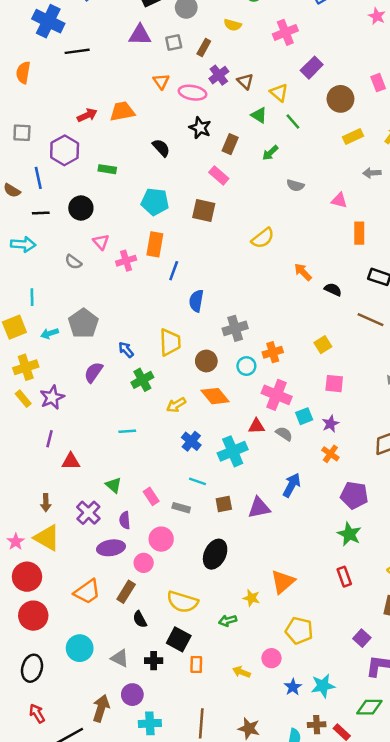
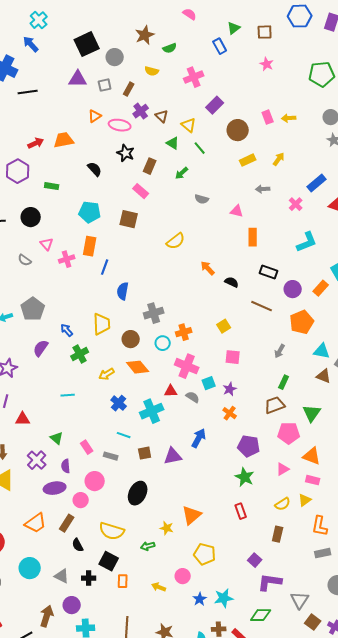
orange triangle: (161, 81) -> (95, 116), turned 32

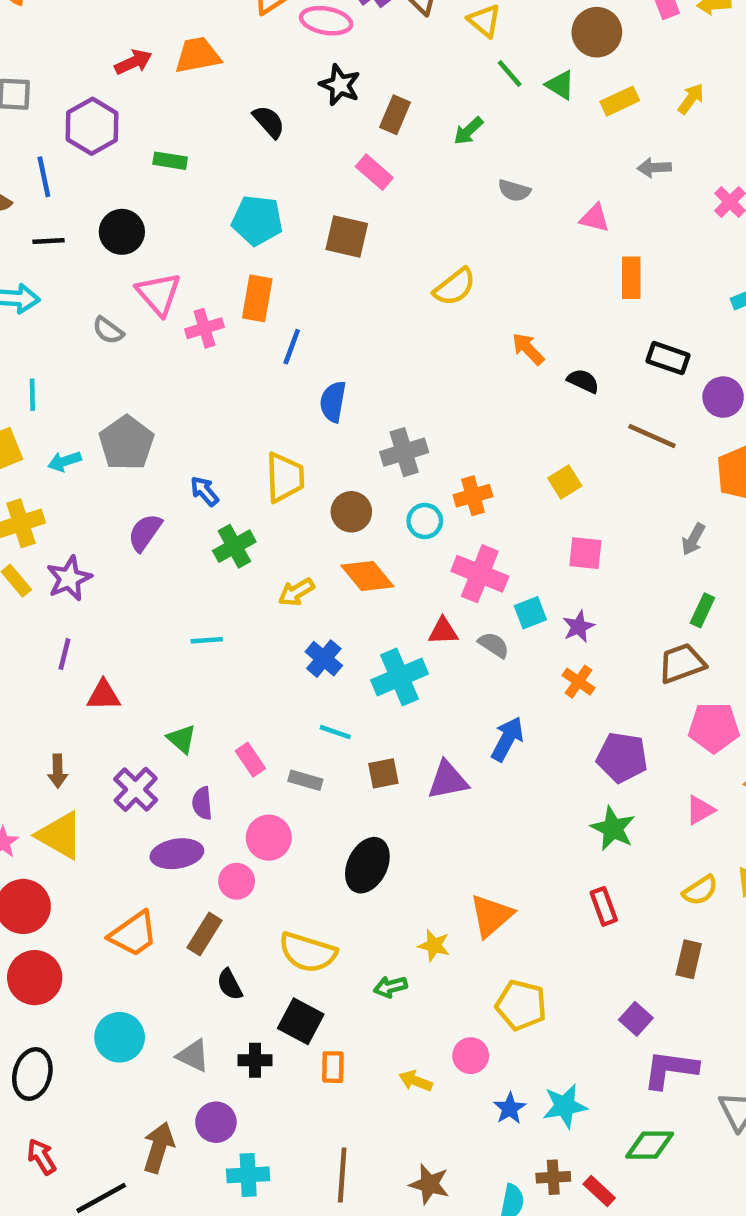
green triangle: (173, 143) -> (560, 85), moved
pink triangle: (47, 244) -> (159, 294), size x1.5

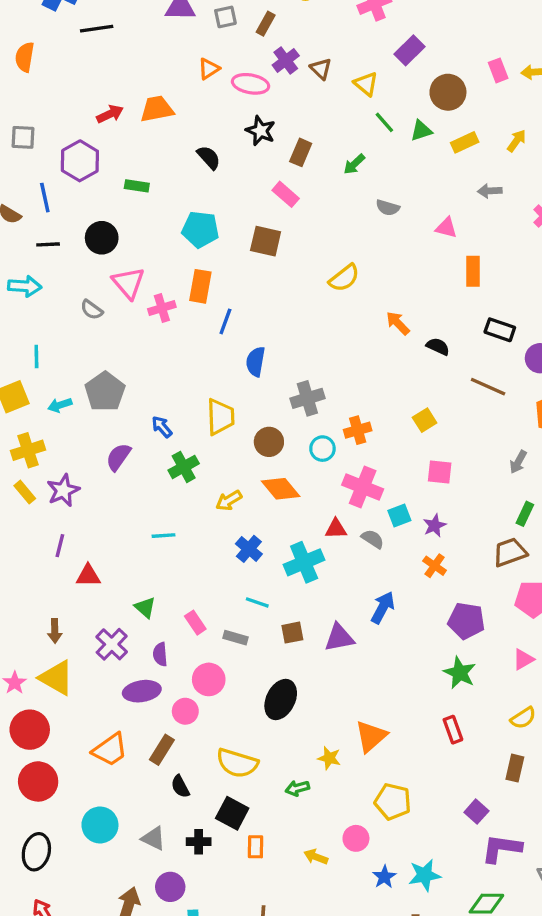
green triangle: (560, 85) -> (421, 131), turned -50

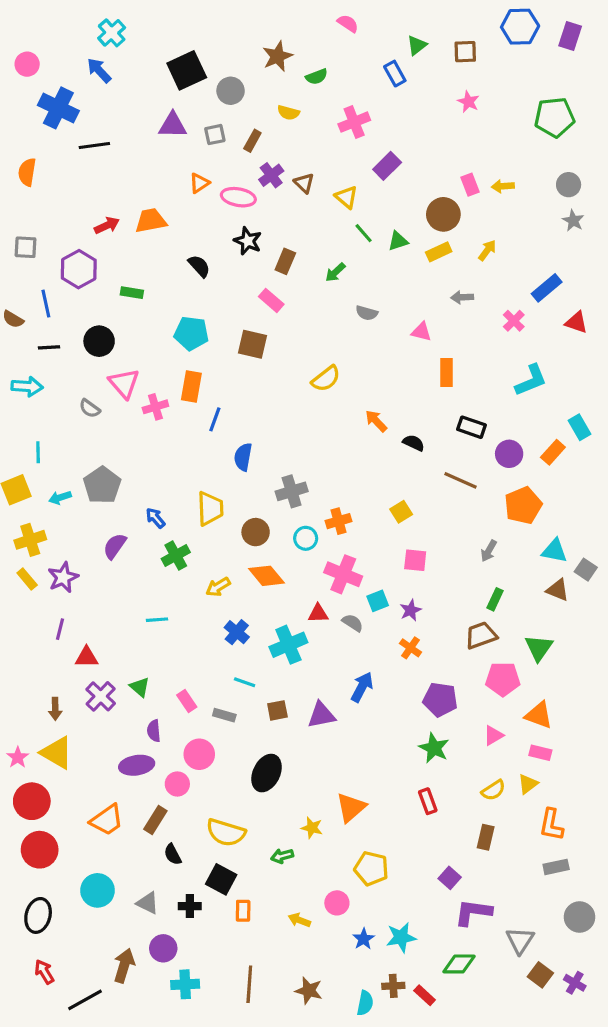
brown circle: (448, 92) -> (443, 214), moved
purple cross: (112, 644) -> (101, 696), moved

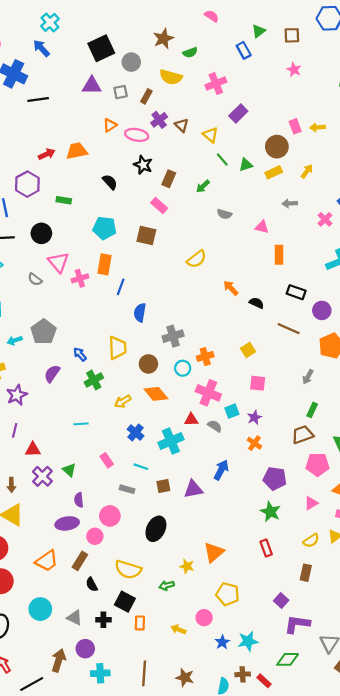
yellow semicircle: (288, 113) -> (171, 77), size x1.5
pink rectangle: (187, 701) -> (107, 460), moved

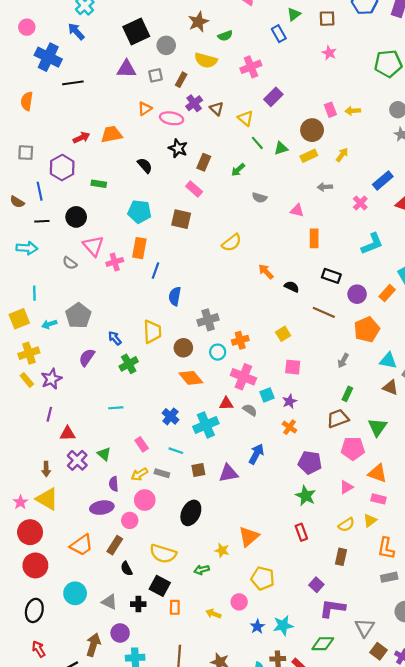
yellow arrow: (123, 401) -> (139, 474), moved

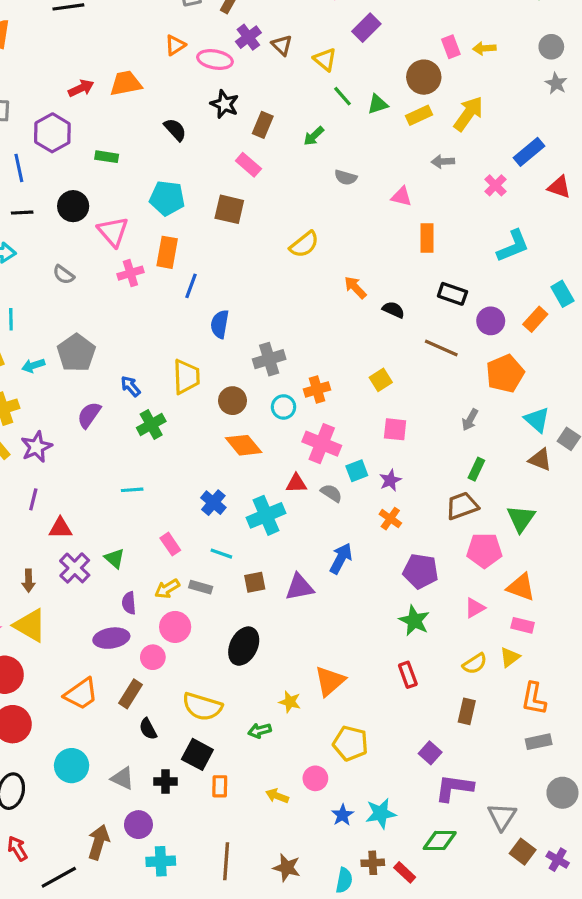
yellow arrow: (342, 155) -> (468, 114), size x1.6
pink triangle: (93, 246) -> (113, 232), moved
cyan triangle: (388, 361) -> (537, 420), turned 30

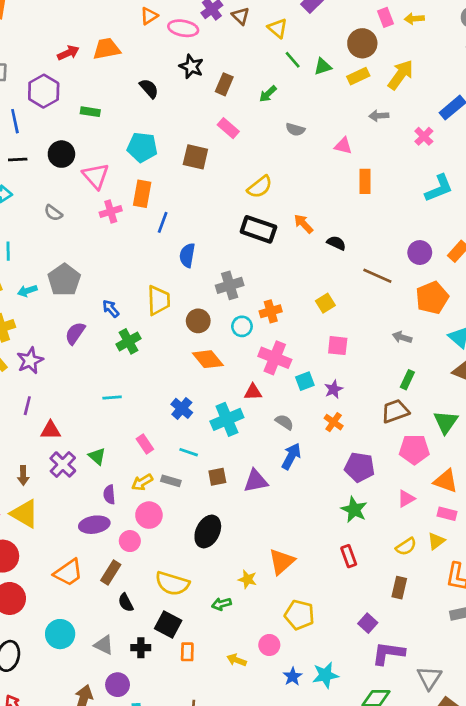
pink rectangle: (248, 165) -> (228, 128), moved
black rectangle: (452, 294) -> (258, 229), moved, size x1.4
gray arrow: (470, 420) -> (402, 337), turned 78
gray semicircle: (331, 493) -> (284, 422), moved

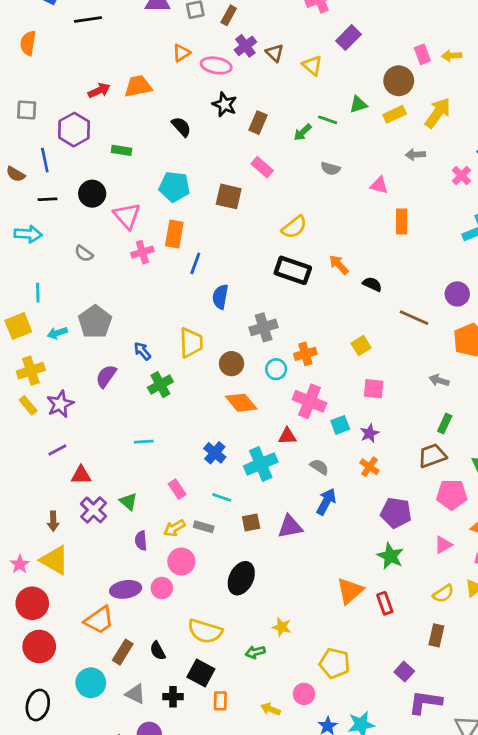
green line: (293, 60) -> (328, 120), moved, turned -30
purple line: (27, 406) -> (57, 450), turned 48
purple ellipse: (94, 525) -> (126, 589), moved
orange triangle: (282, 562) -> (350, 591), moved
brown rectangle: (111, 573) -> (123, 652), moved

